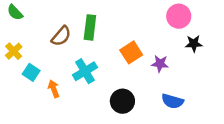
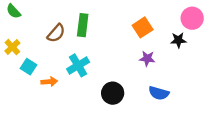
pink circle: (179, 16) -> (192, 18), moved
orange square: (131, 52) -> (143, 27), moved
orange arrow: (54, 89) -> (49, 82), turned 105

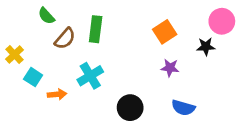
green semicircle: (14, 11) -> (46, 16), moved

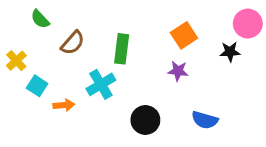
green semicircle: (46, 16) -> (40, 19), moved
green rectangle: (96, 29) -> (122, 49), moved
purple star: (170, 68) -> (178, 71), moved

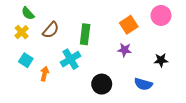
pink circle: (248, 24) -> (161, 15), moved
black star: (230, 52) -> (161, 60), moved
yellow cross: (16, 61) -> (22, 32), moved
orange arrow: (64, 105) -> (45, 74), turned -72

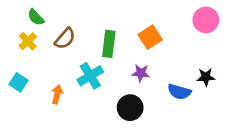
orange square: (129, 25) -> (150, 37), moved
purple star: (125, 50) -> (141, 73), moved
cyan square: (26, 60) -> (18, 82), moved
blue semicircle: (143, 84) -> (179, 92), moved

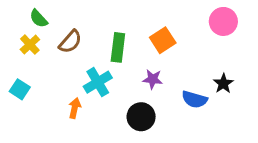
black star: (206, 77) -> (223, 84), turned -30
orange arrow: (57, 94) -> (75, 108), moved

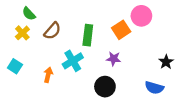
pink circle: (223, 21) -> (141, 16), moved
blue semicircle: (194, 99) -> (154, 88), moved
orange arrow: (75, 108) -> (48, 75), moved

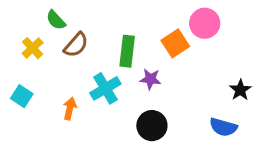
green semicircle: (29, 14) -> (56, 20), moved
purple star: (114, 59) -> (150, 79), moved

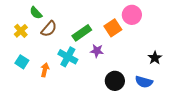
green rectangle: (127, 51) -> (82, 33), turned 48
cyan cross: (105, 88) -> (68, 57), turned -30
cyan square: (22, 96) -> (22, 62), moved
black circle: (152, 126) -> (115, 81), moved

